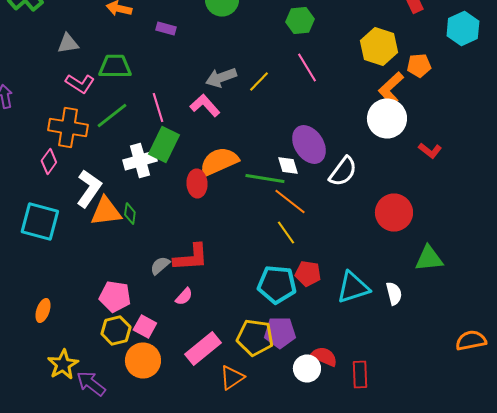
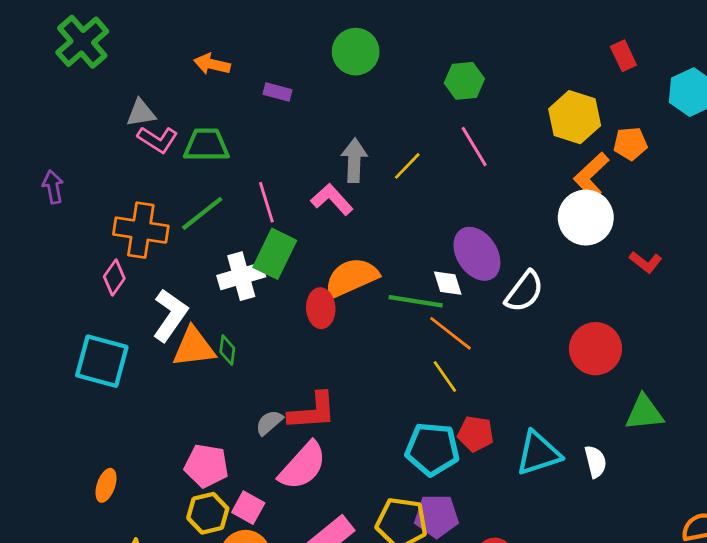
gray arrow: (221, 78) -> (354, 160), turned 112
pink L-shape: (80, 84) -> (158, 139), moved
pink semicircle: (184, 296) -> (303, 466), size x2.0

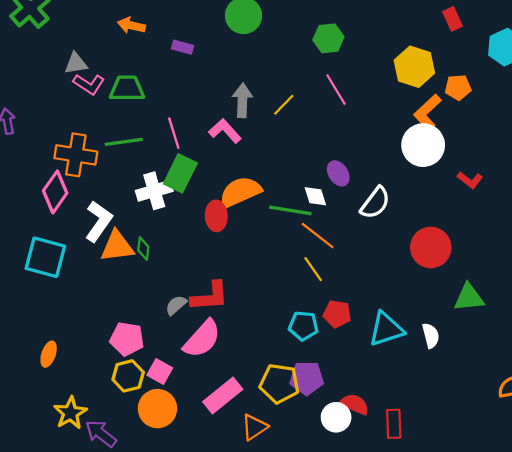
green line: (202, 213) -> (124, 142), turned 30
purple ellipse: (477, 254) -> (338, 173), size x0.6
pink diamond: (114, 278) -> (55, 192), size x1.5
cyan pentagon: (432, 449) -> (303, 326), size x0.7

